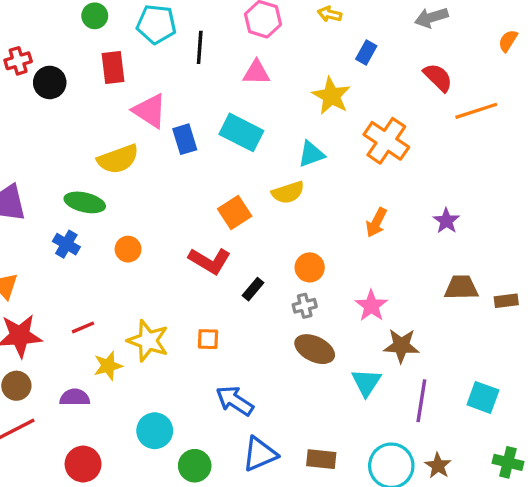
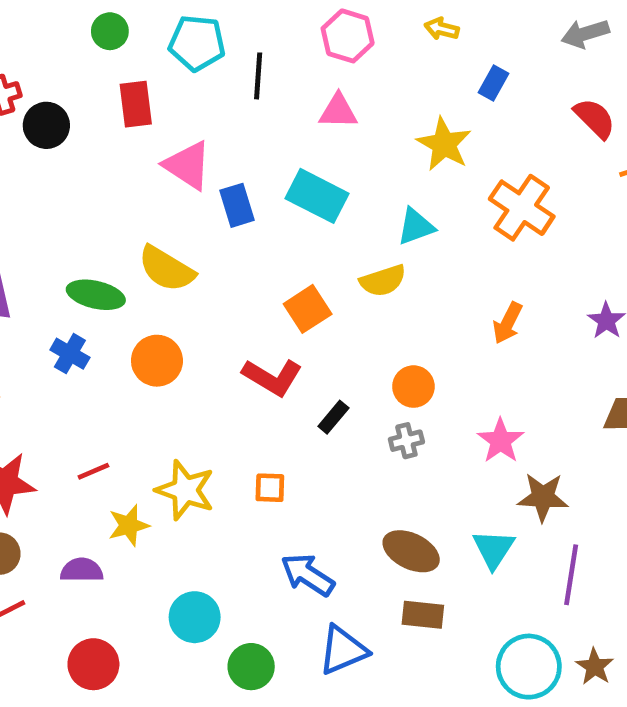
yellow semicircle: (118, 159) -> (166, 269), moved, turned 51
orange circle: (128, 249) -> (157, 361), size x1.4
brown ellipse: (315, 349) -> (411, 551), moved
brown rectangle: (321, 459) -> (423, 615), moved

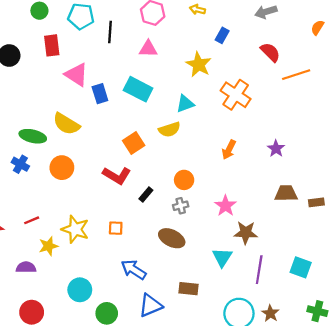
brown ellipse: (411, 551) -> (172, 238), moved

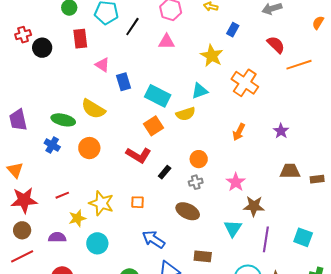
black line: (110, 32) -> (132, 27), turned 30
pink triangle: (76, 75) -> (102, 65), size x0.7
cyan rectangle: (138, 89) -> (158, 96), moved
cyan circle: (80, 290) -> (97, 243), moved

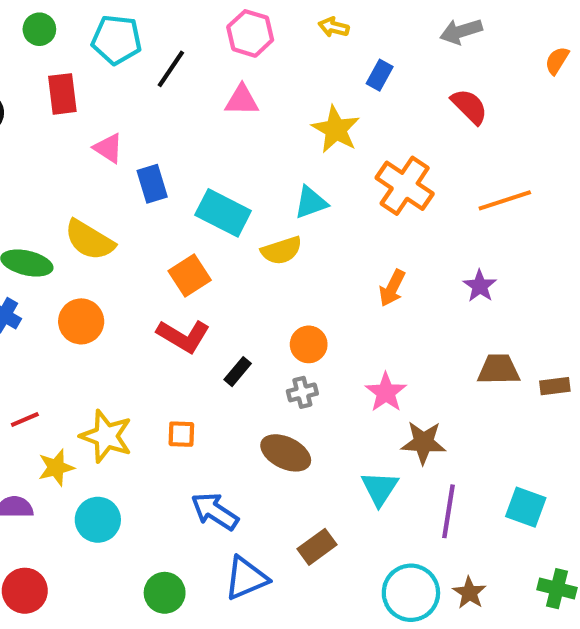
orange line: (299, 65) -> (505, 200), moved
orange square: (154, 126) -> (190, 276), moved
brown rectangle: (203, 256) -> (317, 547), turned -42

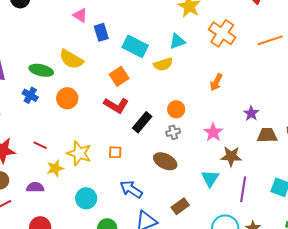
purple star: (480, 286) -> (251, 113), moved
brown trapezoid: (499, 369) -> (267, 135), moved
black rectangle: (238, 372) -> (142, 122), size x1.5
red line: (25, 420) -> (40, 145), turned 48
cyan circle: (98, 520) -> (86, 198), moved

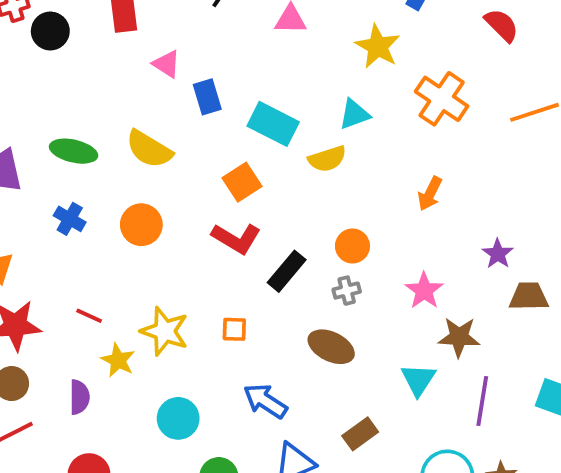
green ellipse: (41, 70) -> (74, 151), moved
yellow star: (55, 168) -> (118, 360), turned -30
purple semicircle: (35, 187) -> (79, 397), turned 90

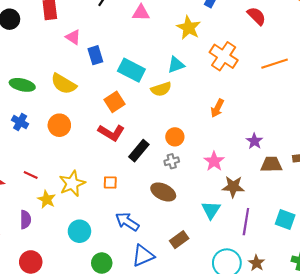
yellow star: (165, 331) -> (72, 184), turned 30

